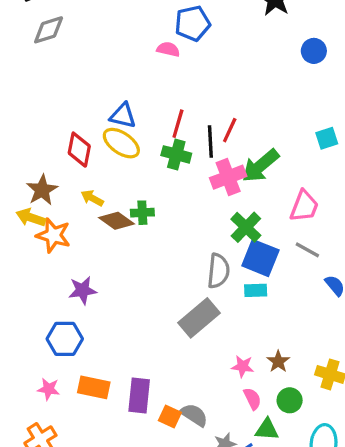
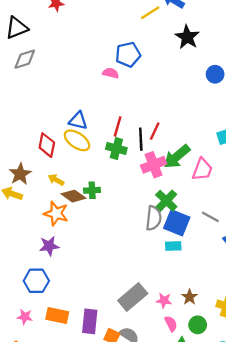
pink trapezoid: (304, 206) -> (202, 169), moved
orange star: (53, 235) -> (56, 213), moved
gray semicircle: (218, 271) -> (154, 218), moved
gray rectangle: (199, 318) -> (133, 297), moved

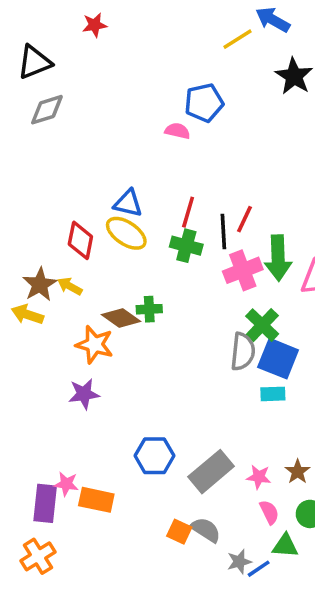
green arrow: (177, 157) -> (278, 258), turned -52
yellow arrow: (56, 180) -> (70, 286), moved
blue hexagon: (36, 281) -> (155, 456), moved
pink star: (25, 317) -> (66, 484), moved
purple rectangle: (90, 321) -> (45, 503), moved

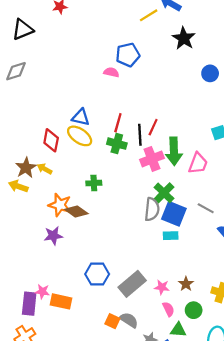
gray diamond: (47, 110) -> (16, 71), moved
brown diamond: (121, 318) -> (76, 212), moved

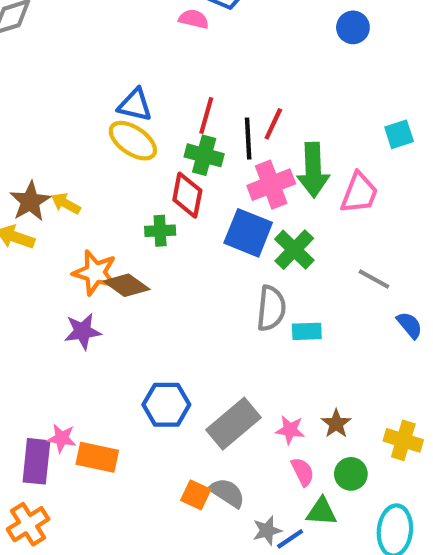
blue circle: (210, 73) -> (353, 27), moved
red diamond: (51, 140) -> (187, 195), moved
gray semicircle: (152, 209) -> (271, 308), moved
blue square: (174, 214) -> (248, 233), moved

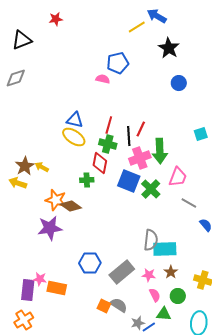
pink trapezoid: (359, 193) -> (178, 177), moved
gray semicircle: (271, 308) -> (151, 240), moved
purple star: (83, 331) -> (50, 228), size x1.4
cyan rectangle: (307, 331) -> (165, 249), moved, size x1.6

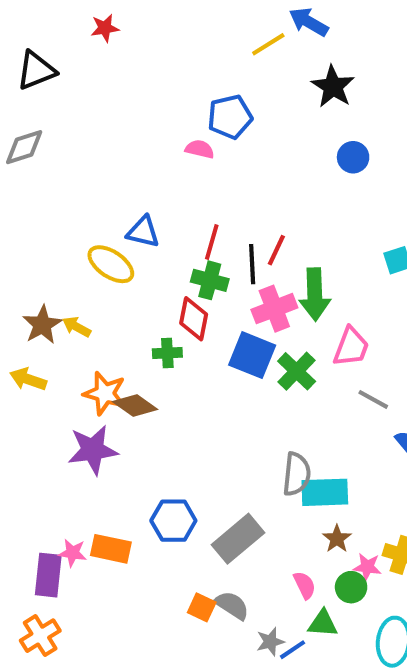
yellow ellipse: (74, 137) -> (111, 264), moved
yellow arrow: (18, 183) -> (28, 379), moved
pink star: (149, 275) -> (367, 567), moved
orange rectangle: (57, 288) -> (111, 549), moved

